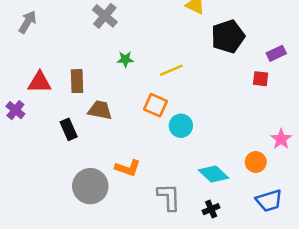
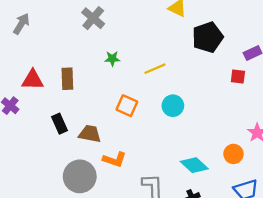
orange square: (156, 105) -> (127, 106), moved
brown trapezoid: (100, 110) -> (90, 134), moved
cyan circle: (181, 126) -> (173, 106), moved

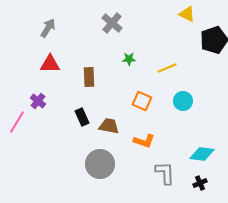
red triangle: (33, 80) -> (50, 64), moved
orange L-shape: (115, 160) -> (144, 141), moved
cyan diamond: (194, 165) -> (202, 154), turned -35

